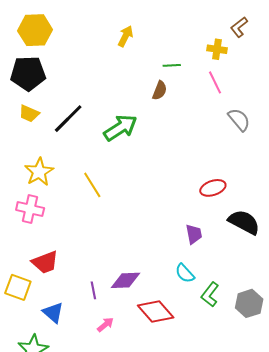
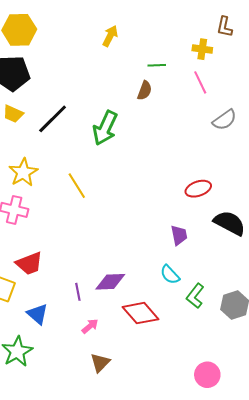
brown L-shape: (239, 27) -> (225, 27), turned -40
gray semicircle: (239, 120) -> (225, 120), turned 95
green arrow: (120, 128) -> (105, 128), turned 148

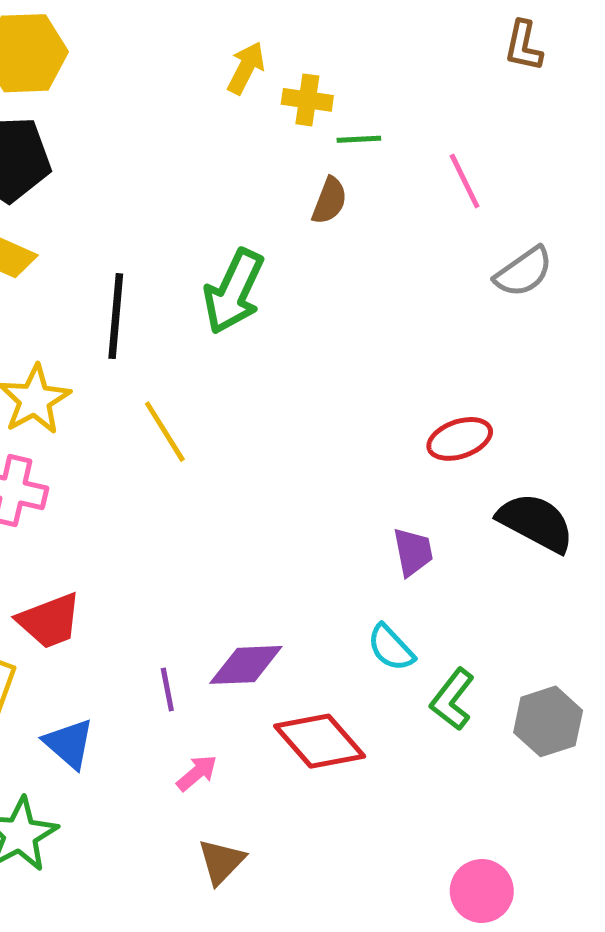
yellow cross: (202, 49) -> (307, 100), moved
black line: (53, 119) -> (116, 316), moved, turned -40

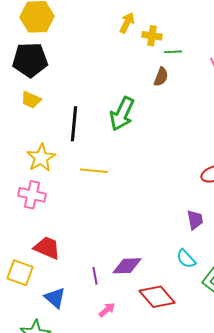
yellow line: (165, 432) -> (94, 171), turned -52
red trapezoid: (49, 621) -> (47, 248), turned -136

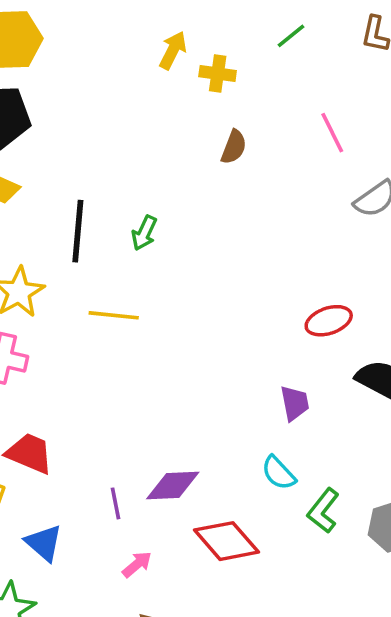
green line: (173, 52) -> (291, 36), moved, turned -36
green arrow: (122, 114) -> (144, 233), moved, size x0.6

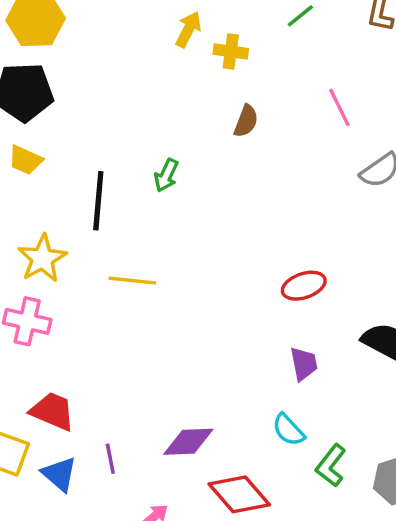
green arrow: (144, 233) -> (166, 175), moved
red ellipse: (329, 321) -> (304, 286), moved
purple line: (116, 503) -> (110, 459), moved
blue triangle: (44, 543) -> (59, 474), moved

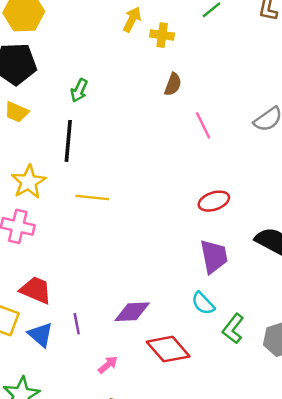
pink line: (339, 107) -> (203, 125), moved
green arrow: (166, 175) -> (79, 90), moved
purple trapezoid: (304, 364) -> (214, 256), size x1.4

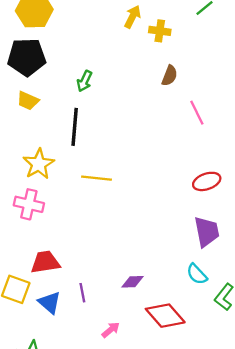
red trapezoid: (36, 290) -> (45, 262), turned -32
purple diamond: (132, 312) -> (132, 282), size x0.7

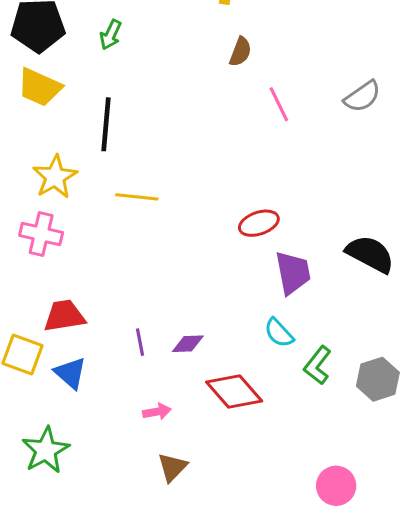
green arrow: (84, 81) -> (111, 35), moved
yellow trapezoid: (28, 101) -> (40, 87), size x1.4
red ellipse: (207, 181) -> (259, 223), moved
purple line: (82, 293) -> (140, 342), moved
pink arrow: (111, 330) -> (157, 412), turned 30

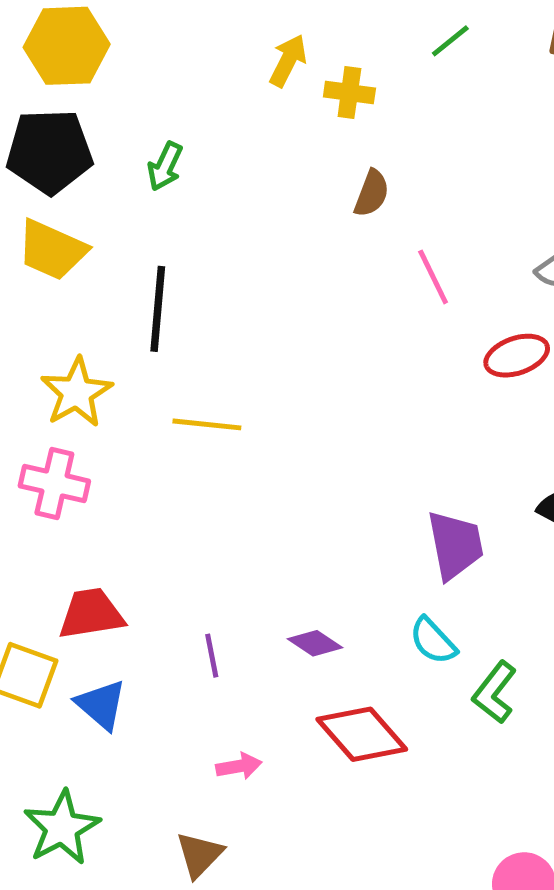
red ellipse: (259, 223) -> (517, 356), moved
purple diamond: (188, 344) -> (315, 643), moved, turned 36
brown triangle: (172, 467) -> (199, 855), moved

